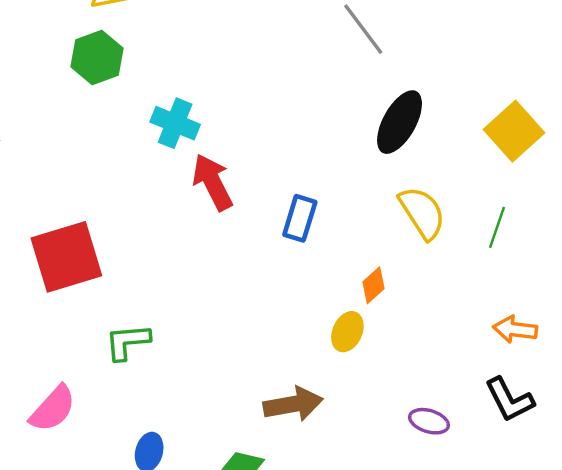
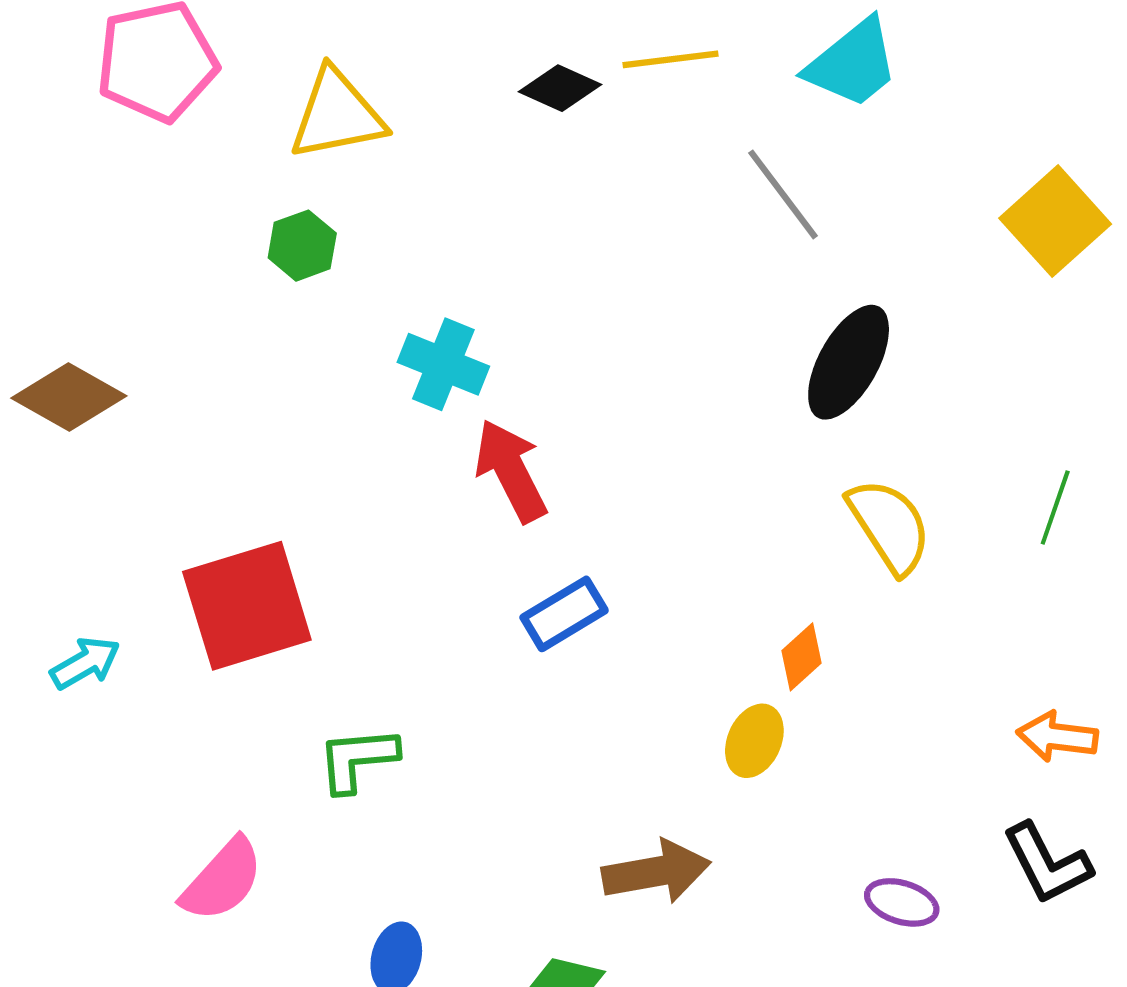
green hexagon: (97, 57) -> (302, 246), size x0.7
yellow square: (514, 131) -> (1055, 221), moved
blue rectangle: (300, 218) -> (564, 614), moved, turned 42
green line: (497, 227) -> (1055, 507), moved

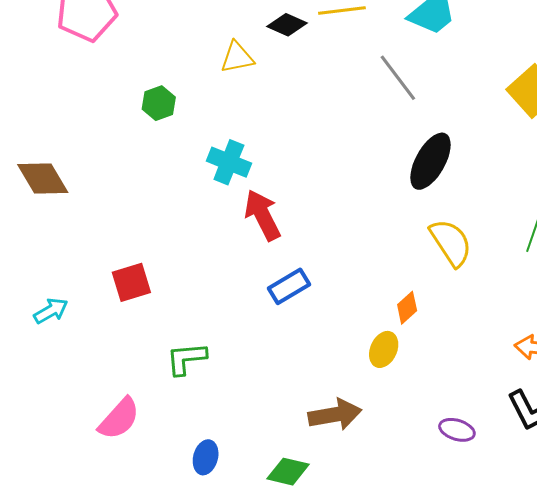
yellow triangle: (337, 115) -> (237, 57), moved, size x0.7
brown diamond: (69, 397) -> (43, 178), turned 30
red square: (247, 606) -> (131, 282), size x0.6

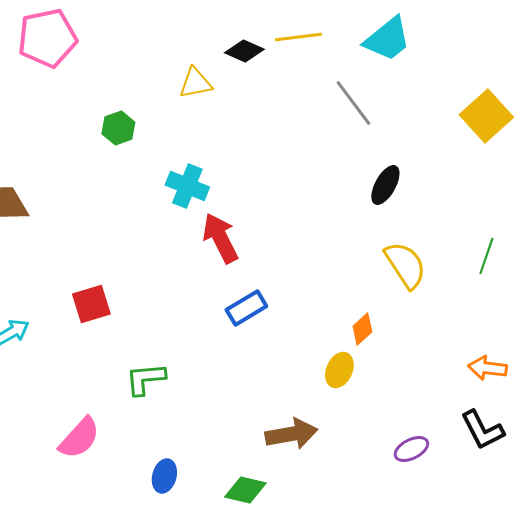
black ellipse: (430, 161) -> (385, 185), size x0.7
purple ellipse: (457, 430) -> (411, 449), turned -44

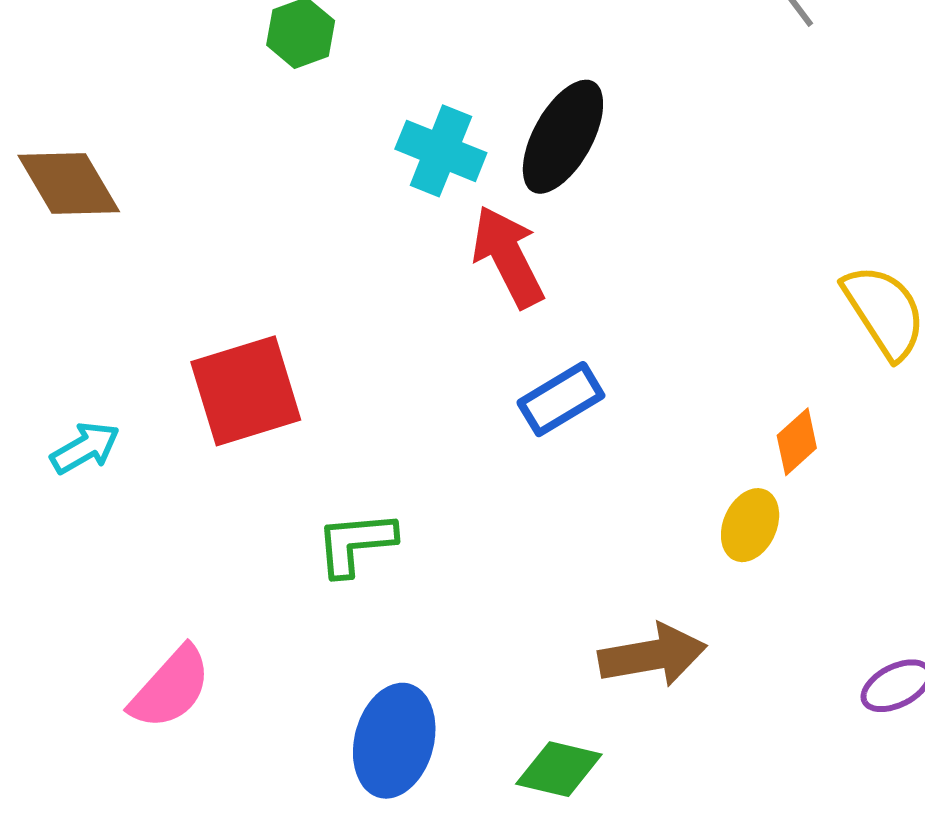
black ellipse: (385, 185) -> (563, 137), moved, size x1.4
red square: (91, 304) -> (246, 391), size x1.4
pink semicircle: (79, 438) -> (170, 688), moved
blue ellipse: (164, 476) -> (394, 741), size x1.6

